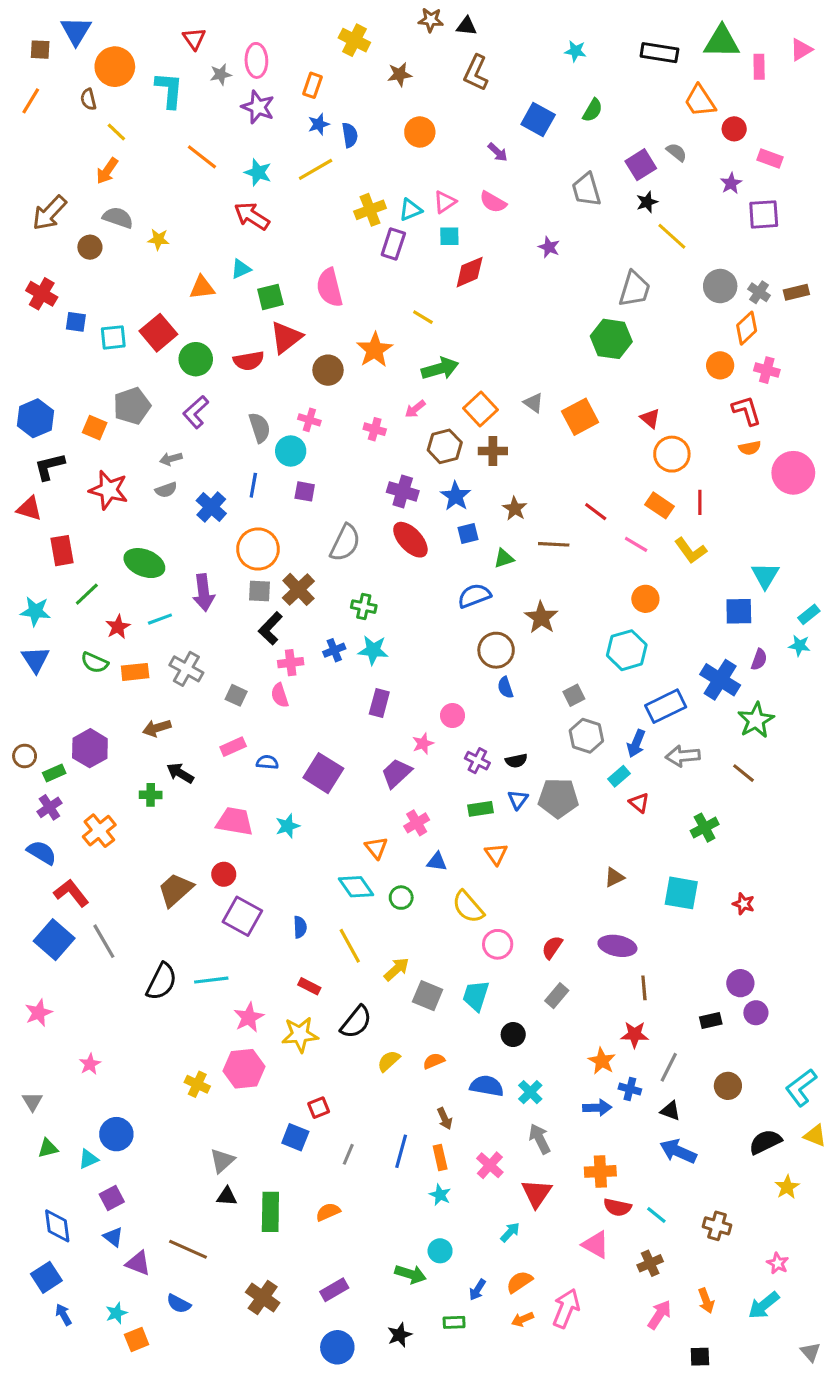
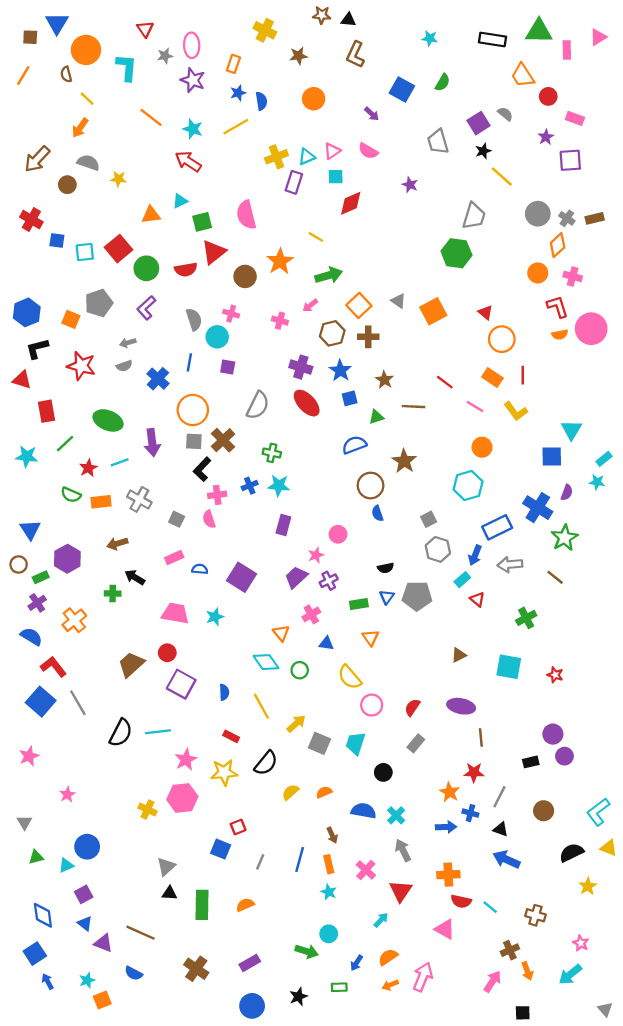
pink circle: (793, 473) -> (591, 329), moved
blue triangle: (35, 660) -> (30, 530), moved
purple cross: (477, 761) -> (329, 581), moved, turned 36
brown cross: (650, 1263) -> (510, 950), moved

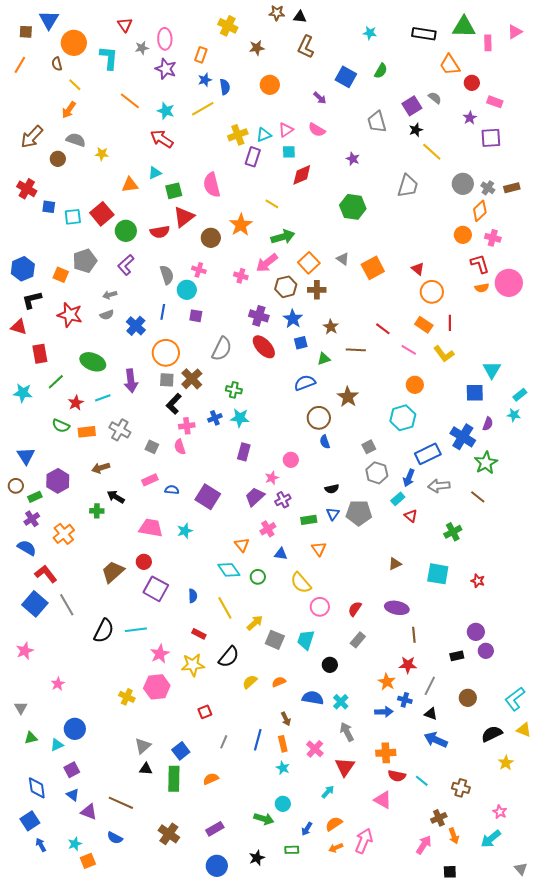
green hexagon: (456, 253) -> (353, 207), moved
pink arrow: (310, 305) -> (267, 263), size x1.6
blue square: (221, 849) -> (181, 751), moved, turned 30

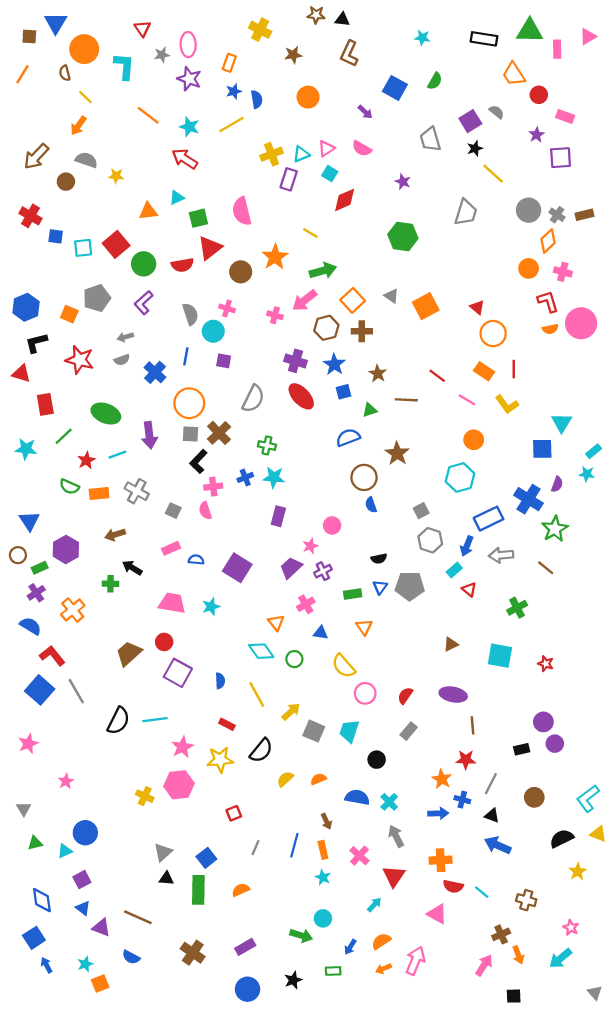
cyan square: (289, 152) -> (330, 174), turned 32

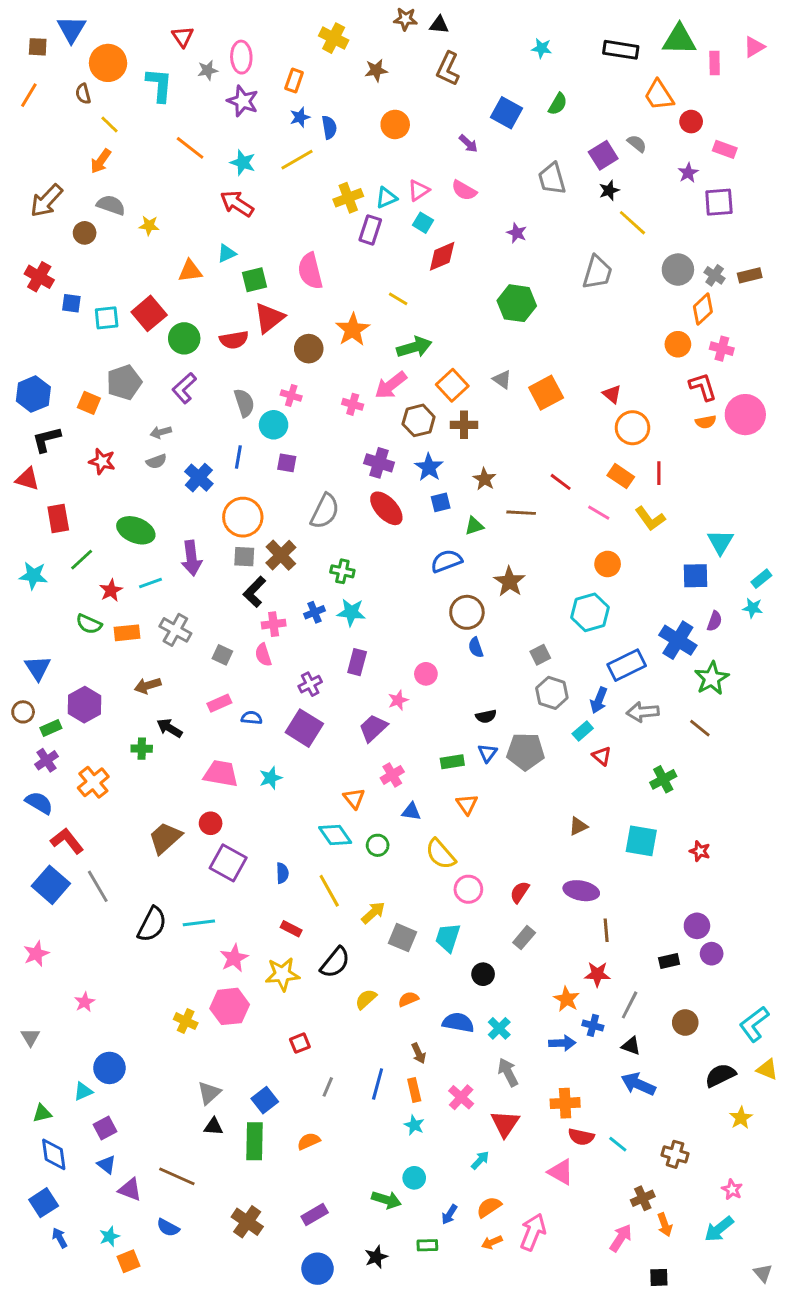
red star: (80, 360) -> (102, 461), size x0.7
purple cross: (323, 571) -> (310, 684), moved
green triangle: (35, 843) -> (42, 1113), moved

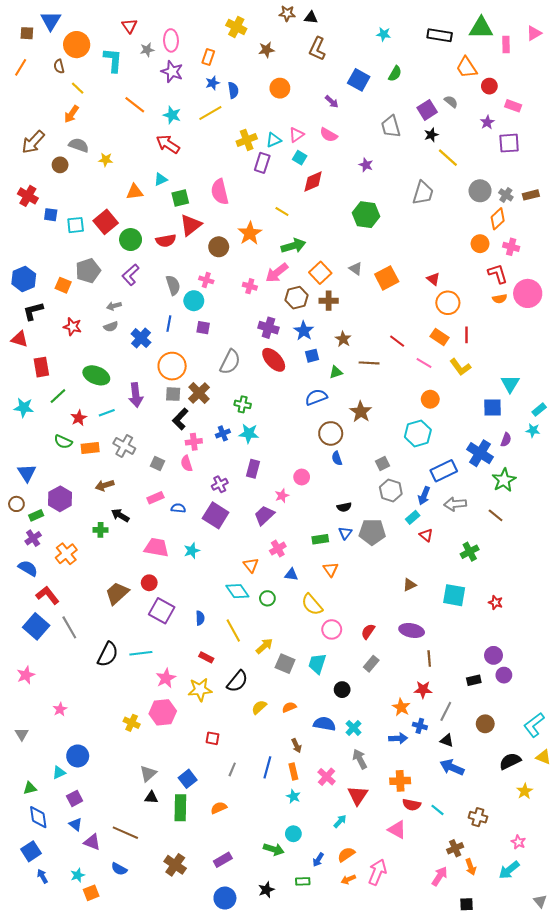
red square: (300, 1043) -> (212, 738), turned 32

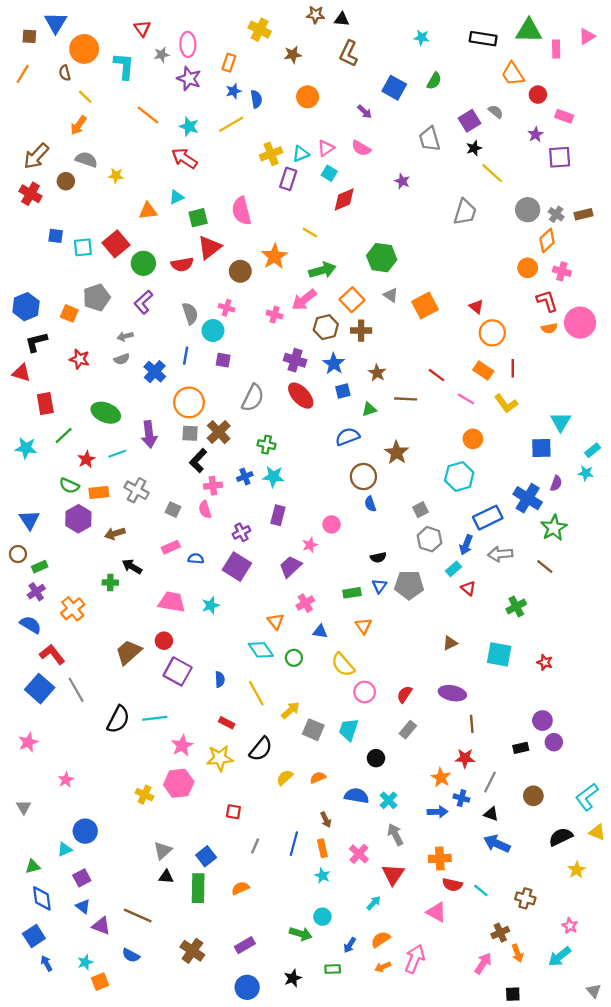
red cross: (28, 196) -> (30, 194), moved
green hexagon: (366, 215) -> (382, 258), moved
purple hexagon: (60, 499) -> (78, 519), moved

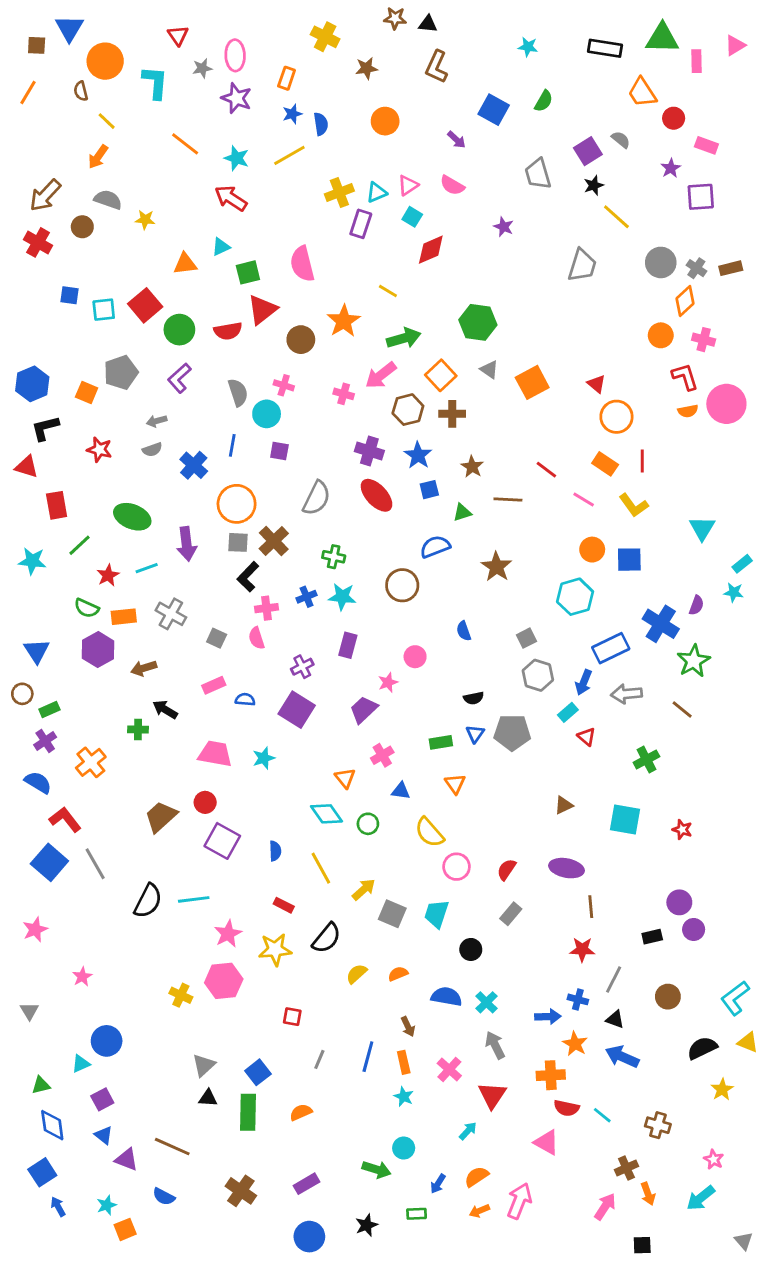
blue square: (541, 448) -> (629, 560), moved
brown circle: (363, 477) -> (402, 585), moved
orange star: (441, 778) -> (575, 1044), moved

